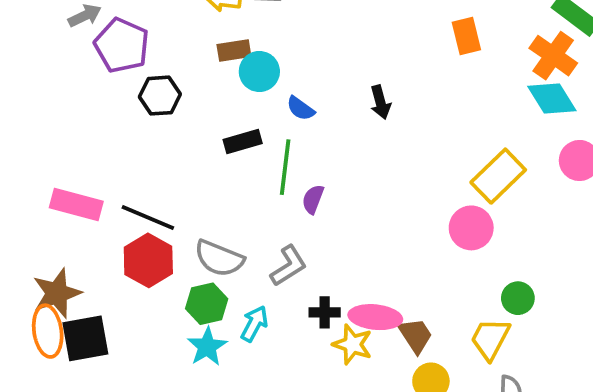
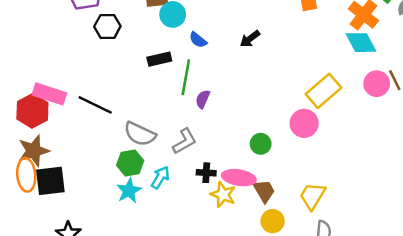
black arrow: (380, 102) -> (250, 39), turned 65
red hexagon: (148, 260) -> (32, 111), moved
green circle: (518, 298) -> (261, 144), moved

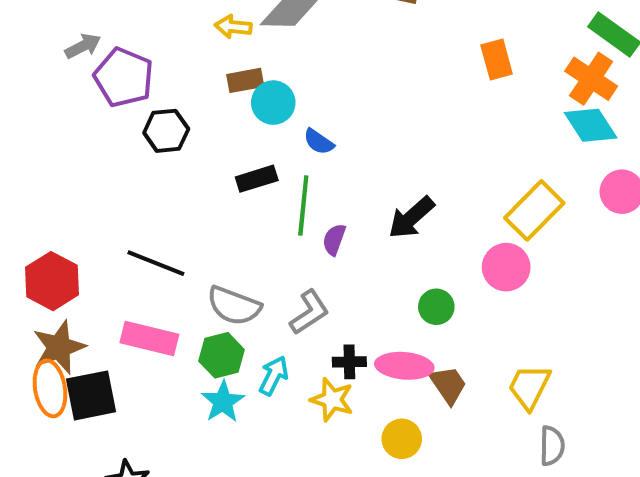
black arrow: (250, 39) -> (411, 218), moved, size x1.4
pink rectangle: (49, 94) -> (149, 338), moved
yellow star: (223, 194) -> (332, 400), moved
yellow circle: (273, 221) -> (402, 439), moved

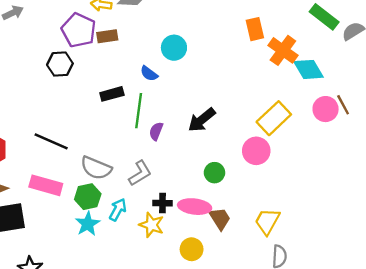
purple pentagon: (124, 77) -> (79, 30), moved
orange cross: (591, 79) -> (283, 50), moved
cyan circle: (273, 103) -> (174, 48), moved

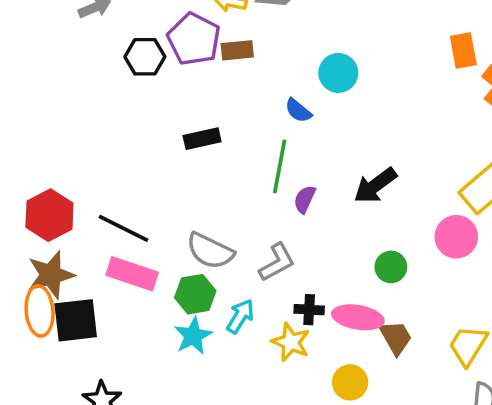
black hexagon: (60, 64) -> (145, 57), moved
black rectangle: (112, 94) -> (202, 139), moved
black line: (51, 141) -> (123, 228), moved

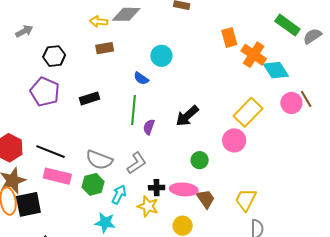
purple pentagon: (194, 39) -> (45, 92), moved
cyan star: (193, 336) -> (105, 223), moved, turned -30

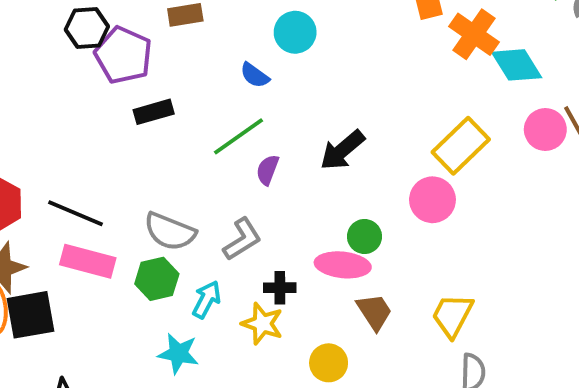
purple pentagon: (45, 92) -> (123, 55), moved
green line: (134, 110) -> (239, 136), turned 48
pink ellipse: (184, 189) -> (343, 265), moved

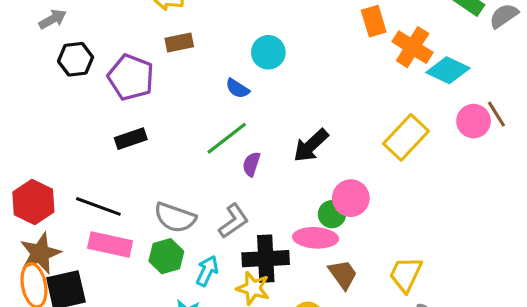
black hexagon: (87, 28) -> (76, 59), moved
cyan diamond: (517, 65) -> (448, 70), turned -30
black rectangle: (154, 112) -> (131, 139), moved
pink circle: (432, 200) -> (351, 198), moved
black cross: (280, 288) -> (266, 259), size x1.8

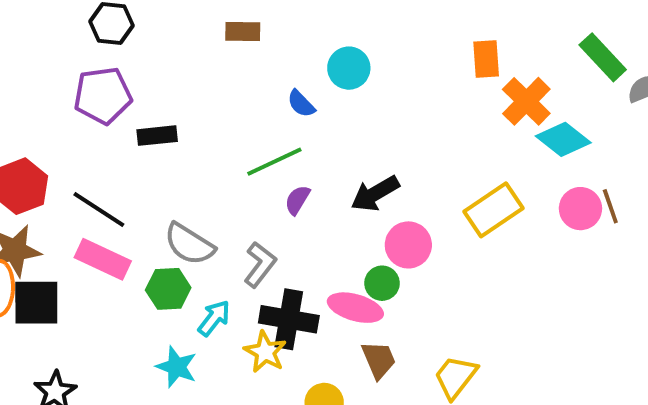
purple pentagon: (131, 77) -> (103, 95), moved, turned 30
pink circle: (351, 198) -> (408, 245), moved
gray L-shape: (234, 221) -> (260, 264), turned -30

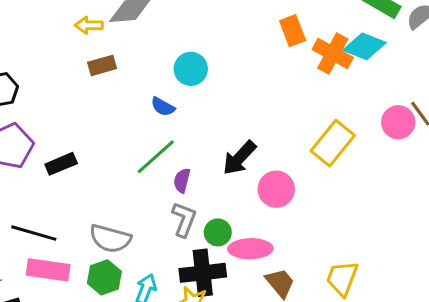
cyan diamond: (563, 139) -> (365, 46), moved
gray L-shape: (260, 264) -> (184, 219), moved
green circle: (382, 283) -> (218, 232), moved

